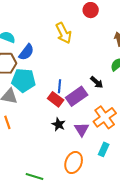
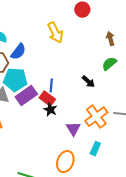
purple rectangle: (77, 96) -> (26, 96), moved
black star: (59, 124) -> (50, 110), moved

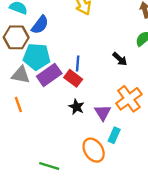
black star: (50, 110) -> (77, 107), moved
cyan rectangle: (95, 149) -> (114, 135), moved
orange ellipse: (65, 162) -> (94, 150), turned -55

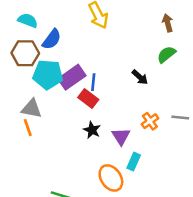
gray triangle: (21, 75) -> (32, 109), moved
purple rectangle: (49, 75) -> (72, 77), moved
orange cross: (129, 99) -> (150, 121), size x0.6

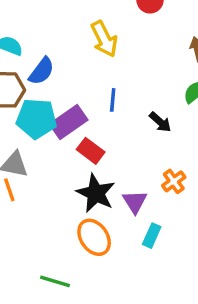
blue line: (93, 82) -> (113, 100), moved
black star: (92, 130) -> (96, 193), size x1.6
orange ellipse: (111, 178) -> (94, 237), moved

